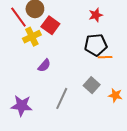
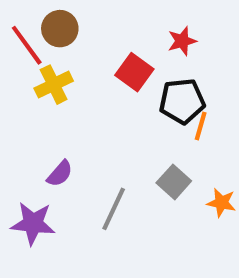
red square: (50, 25) -> (134, 72), moved
orange line: (105, 57) -> (201, 126), turned -72
purple semicircle: (44, 65) -> (60, 174), moved

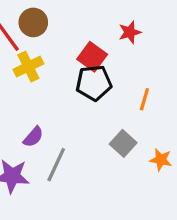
black pentagon: (182, 101) -> (94, 83), moved
gray line: (114, 209) -> (56, 165), moved

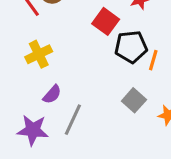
yellow cross: (28, 67) -> (39, 54), moved
black pentagon: (94, 83) -> (131, 47), moved

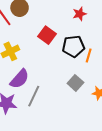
red square: (106, 21) -> (47, 35), moved
purple semicircle: (52, 94) -> (20, 79), size x1.5

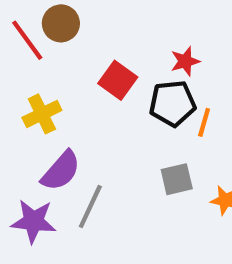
red star: (80, 14) -> (185, 61), moved
gray square: (75, 83) -> (177, 179), turned 35

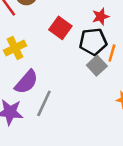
gray square: (177, 179) -> (97, 66), moved, turned -30

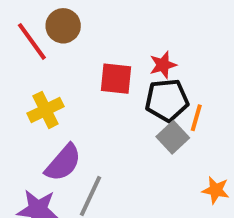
red star: (101, 17) -> (163, 65), moved
red square: (60, 28) -> (116, 79), turned -30

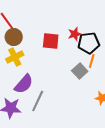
brown circle: (63, 26) -> (14, 37), moved
black pentagon: (167, 100) -> (89, 43), moved

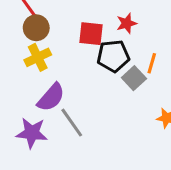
black pentagon: (89, 43) -> (113, 56), moved
gray line: (38, 101) -> (72, 123), turned -60

